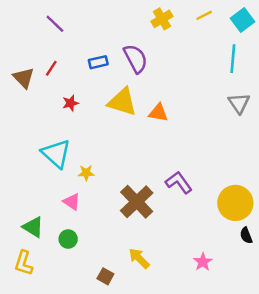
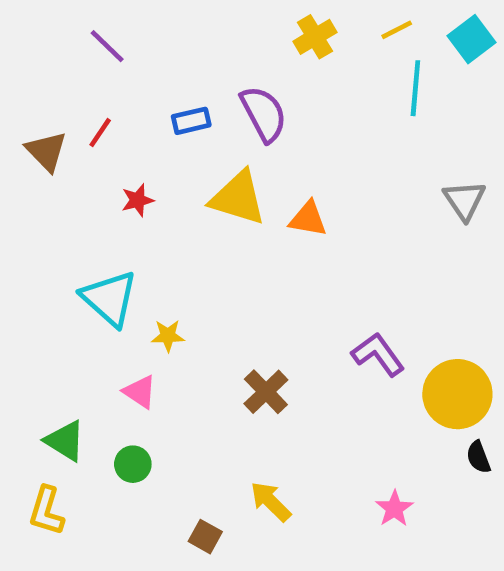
cyan line: (233, 59) -> (415, 88), moved
purple L-shape: (179, 182) -> (378, 354), moved
brown cross: (137, 202) -> (266, 392), size x0.7

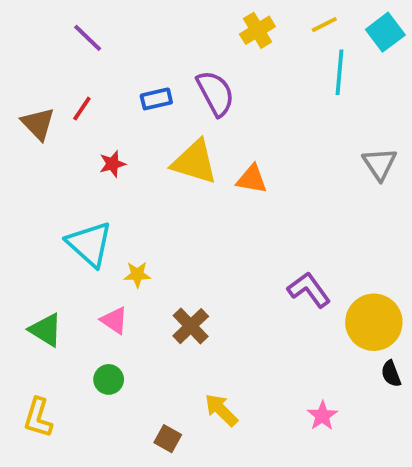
brown cross: (266, 392) -> (191, 326), moved
green triangle: (65, 441) -> (46, 330), moved

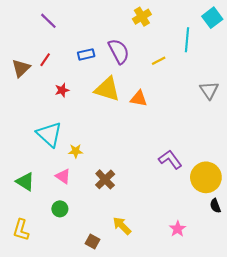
yellow line: (324, 25) -> (159, 61), moved
brown triangle: (38, 124) -> (21, 68), turned 30

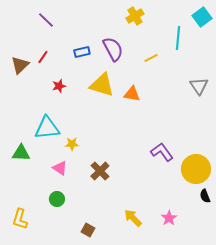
cyan triangle: (49, 134) -> (47, 128), turned -48
green triangle: (25, 182) -> (21, 153), moved, turned -30
yellow arrow: (122, 226) -> (133, 218), moved

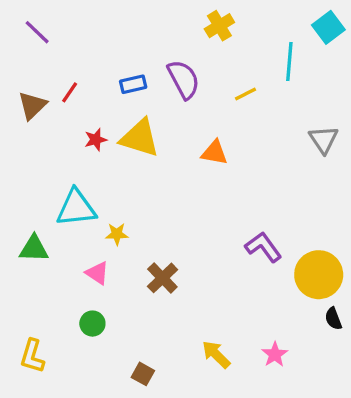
purple line: (46, 20) -> (37, 32), moved
yellow triangle: (102, 85) -> (140, 138), moved

